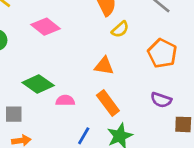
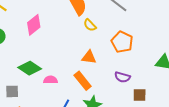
pink diamond: (45, 27) -> (34, 25), turned -75
yellow semicircle: (120, 29) -> (90, 25), turned 88
orange triangle: (104, 66) -> (89, 57), moved

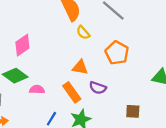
pink diamond: (34, 25) -> (22, 45), moved
purple semicircle: (122, 77) -> (98, 88), moved

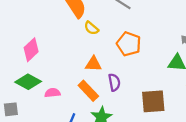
purple semicircle: (98, 88) -> (114, 82), turned -112
brown square: (133, 111) -> (153, 101), size x1.6

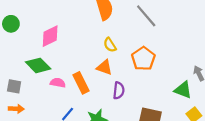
yellow semicircle: (91, 28) -> (110, 45), moved
orange rectangle: (88, 91) -> (81, 83), moved

